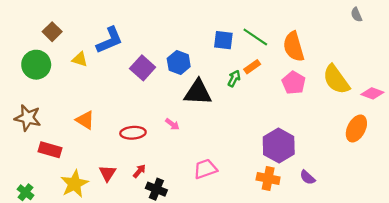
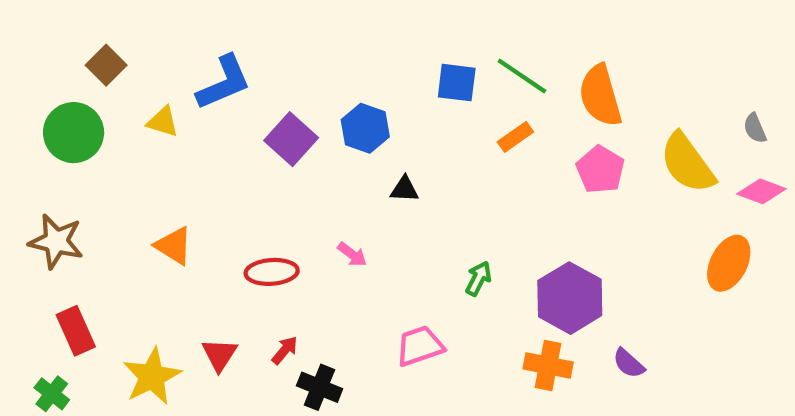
gray semicircle: (356, 15) -> (755, 128), moved
green arrow: (234, 78) -> (478, 278), moved
black triangle: (198, 92) -> (404, 189), size x0.5
red rectangle: (50, 150) -> (76, 331), moved, turned 50

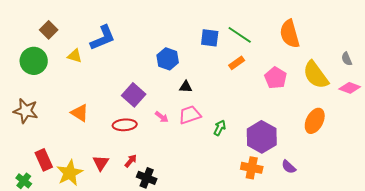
orange semicircle: (600, 96) -> (290, 34), moved
purple square: (291, 139) -> (134, 95), moved
orange ellipse: (729, 263) -> (315, 121), moved
red rectangle: (76, 331) -> (44, 160), moved
pink trapezoid: (420, 346) -> (190, 115), moved

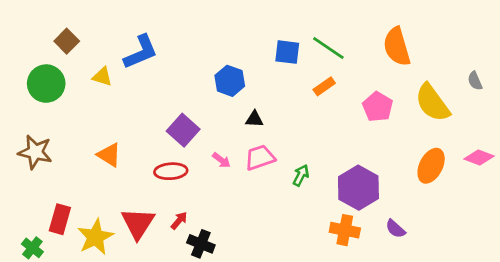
pink diamond: (350, 88) -> (479, 158), moved
red rectangle: (44, 160) -> (60, 219), turned 40
red triangle: (101, 163) -> (138, 223), size x1.5

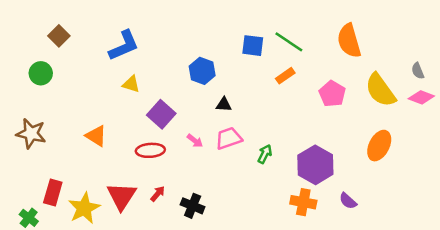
yellow triangle: (102, 77) -> (131, 84), moved
green circle: (46, 84) -> (41, 73), size x0.7
pink diamond: (479, 158) -> (421, 97), moved
black cross: (201, 244) -> (193, 206), moved

